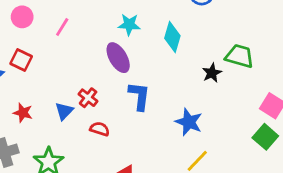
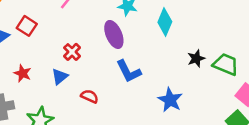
green trapezoid: (240, 56) -> (226, 64), moved
blue L-shape: (139, 96) -> (129, 71), turned 140
red cross: (88, 98) -> (72, 52), moved

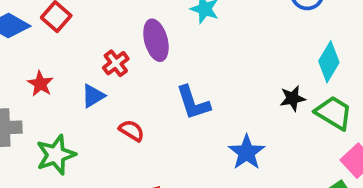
cyan diamond: (165, 22) -> (329, 62), moved
purple ellipse: (114, 34) -> (156, 40), moved

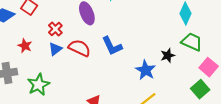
red cross: (116, 63) -> (55, 29), moved
black star: (293, 98) -> (168, 55), moved
red semicircle: (132, 131) -> (79, 48), moved, size x1.5

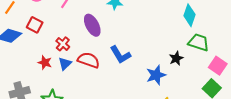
red star: (25, 46) -> (45, 63), moved
blue star: (146, 70) -> (156, 75), turned 30

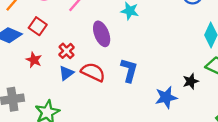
blue L-shape: (120, 55) -> (129, 70), turned -140
red star: (45, 63) -> (34, 60), moved

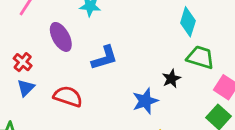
blue L-shape: (129, 70) -> (104, 58), moved, turned 65
red semicircle: (93, 72) -> (68, 96), moved

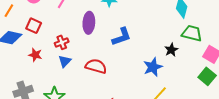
purple ellipse: (61, 37) -> (89, 23), turned 35
red cross: (23, 62) -> (62, 42), turned 32

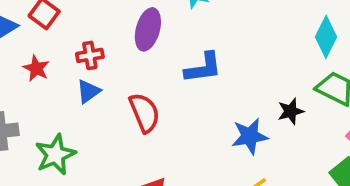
red semicircle: (96, 66) -> (144, 113), turned 40

